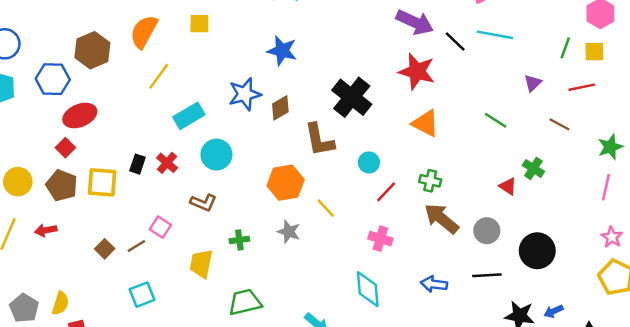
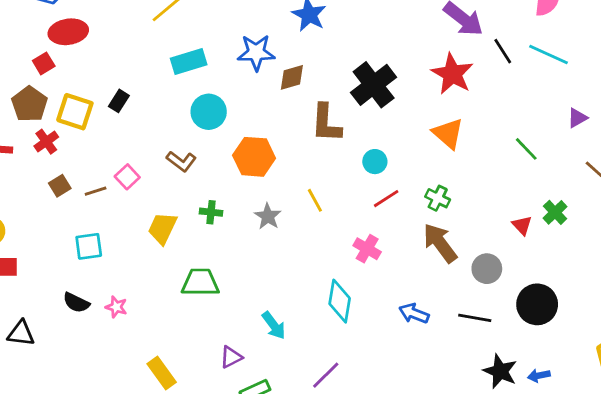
red cross: (167, 163) -> (46, 142), moved
orange hexagon: (286, 183) -> (254, 157), moved

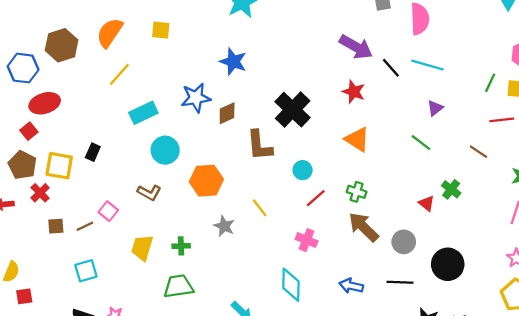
red star: (452, 74) -> (354, 92), size x0.7
purple triangle: (577, 118) -> (435, 108), moved
brown square: (60, 186) -> (56, 226), turned 36
green cross: (211, 212) -> (181, 246), moved

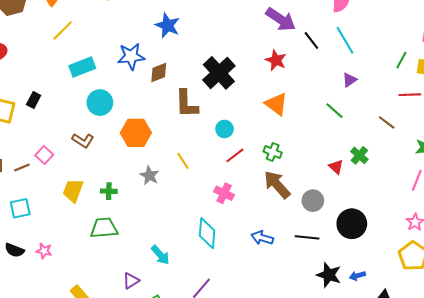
cyan line: (427, 65) -> (345, 40), turned 40

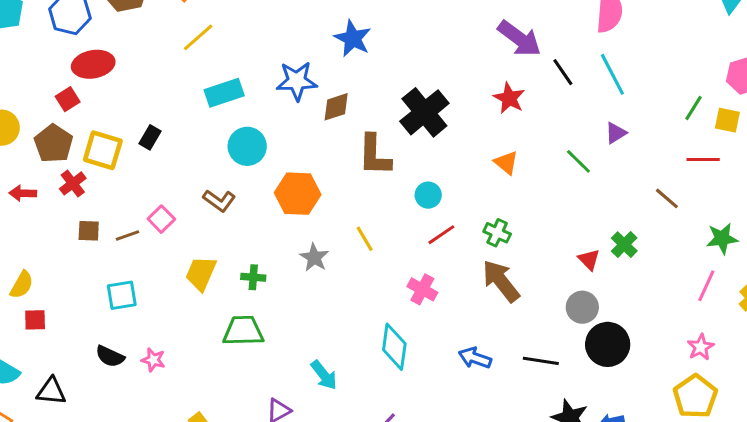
orange triangle: (276, 104) -> (506, 163), size x0.7
green line: (334, 111) -> (578, 161), moved
gray circle: (313, 201) -> (582, 307), moved

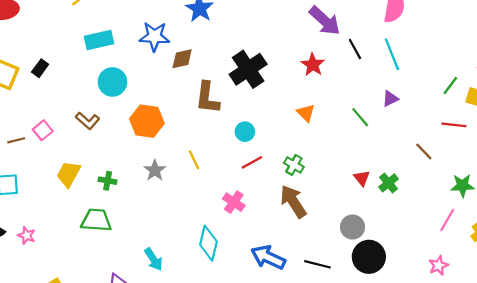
red triangle: (589, 259) -> (362, 178), moved
blue arrow: (475, 358) -> (268, 257), size x1.4

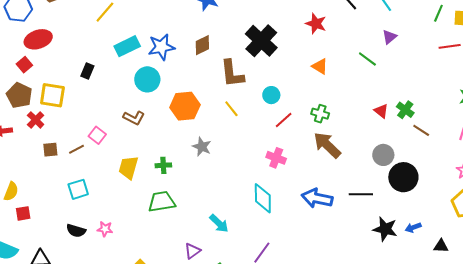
blue star: (154, 36) -> (161, 47), moved
black rectangle: (40, 68) -> (87, 71), moved
brown line: (424, 151) -> (421, 130), moved
yellow line: (194, 160) -> (231, 109), moved

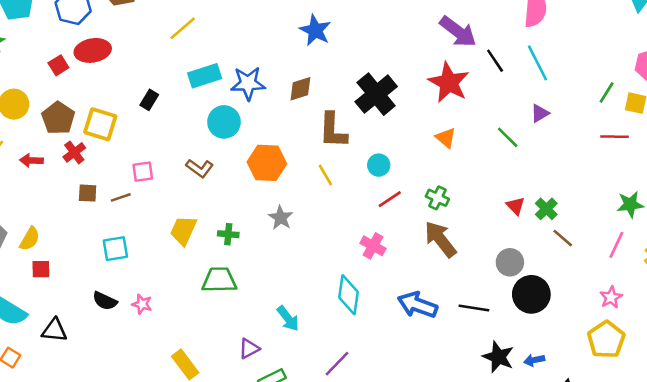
red star: (316, 24) -> (449, 83), size x1.5
red square: (24, 65) -> (58, 65), moved
pink square: (97, 135) -> (143, 172), moved, turned 36

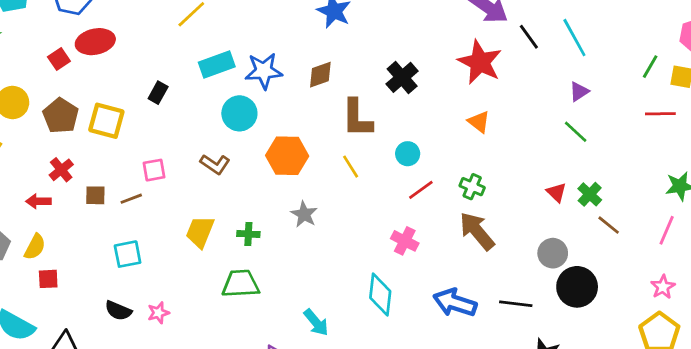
black cross: (376, 94) -> (402, 77), size x0.7
green line: (508, 137) -> (576, 132), moved
red cross: (74, 152) -> (61, 170), moved
red arrow: (31, 160) -> (38, 201), moved
pink star: (142, 304) -> (158, 313), turned -30

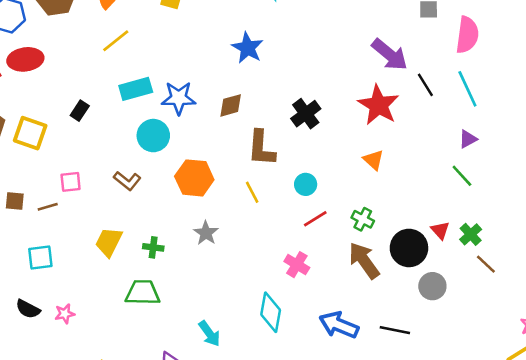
black circle: (577, 287) -> (409, 248), moved

